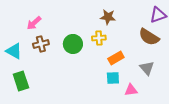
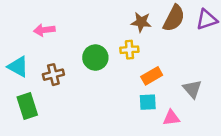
pink arrow: (34, 23) -> (44, 30), turned 35
brown semicircle: (149, 37) -> (174, 18), moved, turned -95
brown cross: (41, 44) -> (53, 75), moved

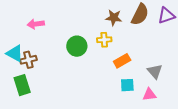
brown cross: (53, 75) -> (28, 60), moved
cyan square: (148, 102) -> (127, 85), moved
pink triangle: (171, 118) -> (149, 94), moved

